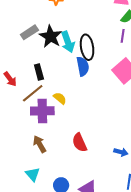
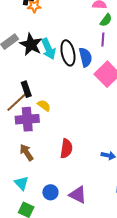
blue semicircle: (83, 66) -> (85, 57), moved
black rectangle: (39, 72) -> (26, 89), moved
red semicircle: (80, 143) -> (66, 149), turned -144

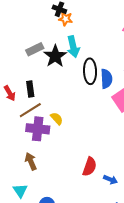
cyan arrow: (48, 49) -> (73, 47), moved
black rectangle: (26, 89) -> (30, 89), moved
red semicircle: (66, 149) -> (90, 167), moved

